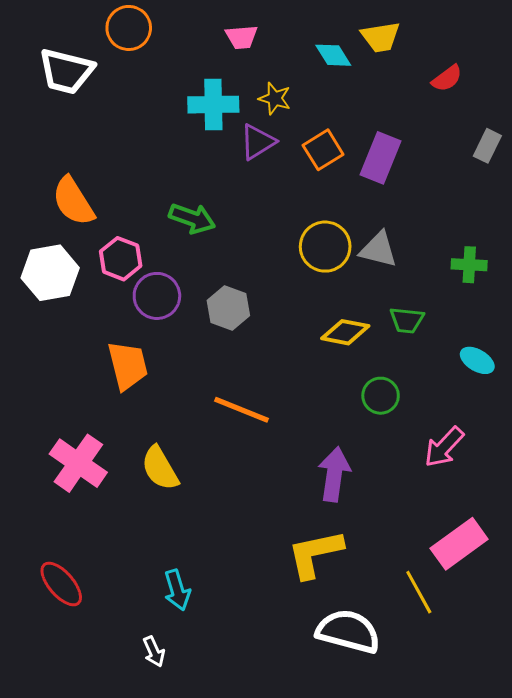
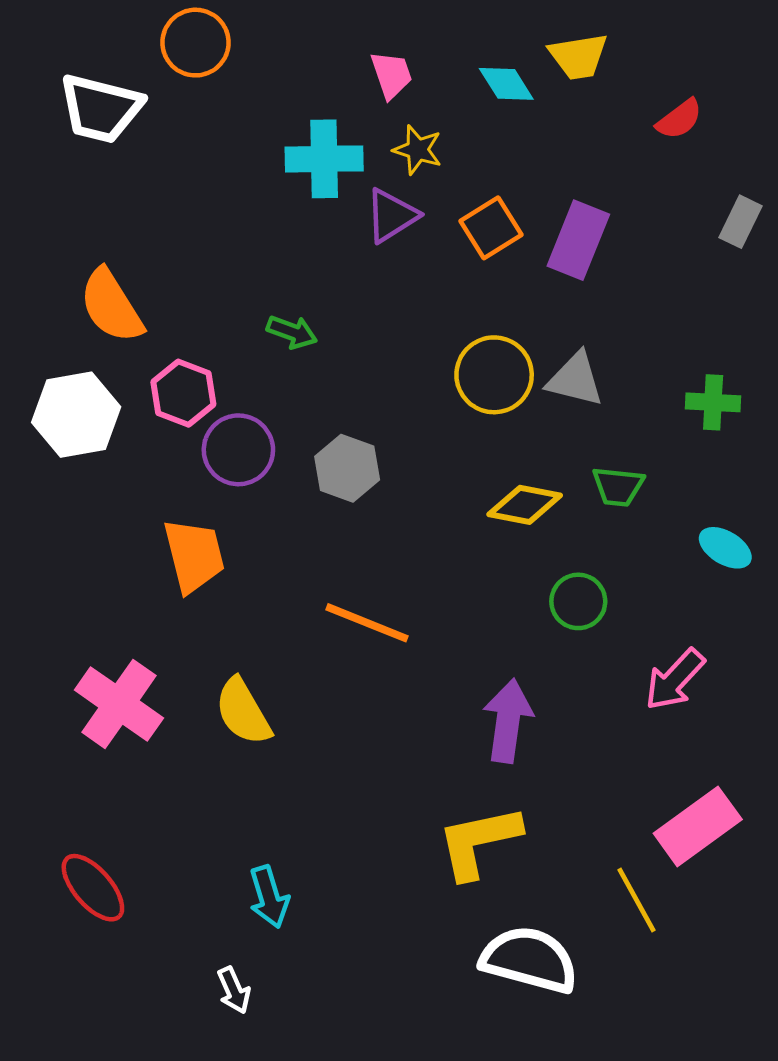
pink trapezoid: (242, 37) -> (391, 75), moved, turned -104
green arrow: (192, 218) -> (292, 332), size x0.7

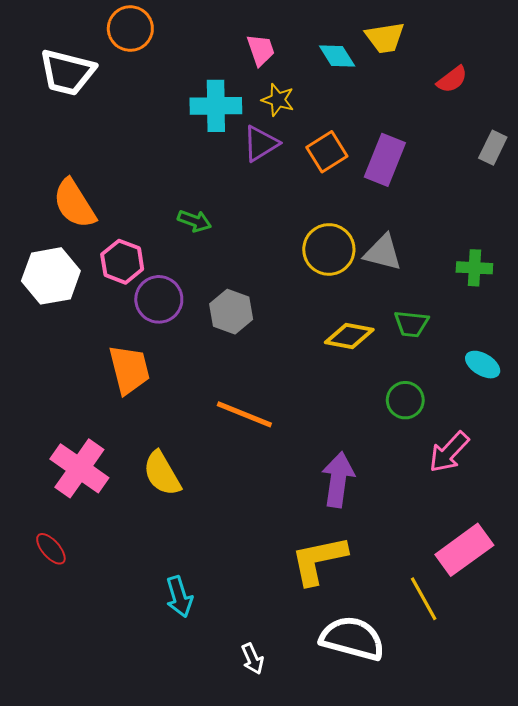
green circle: (578, 601) -> (405, 400), moved
red ellipse: (93, 888) -> (51, 549), moved, size x0.7
white arrow: (234, 990) -> (253, 659), moved

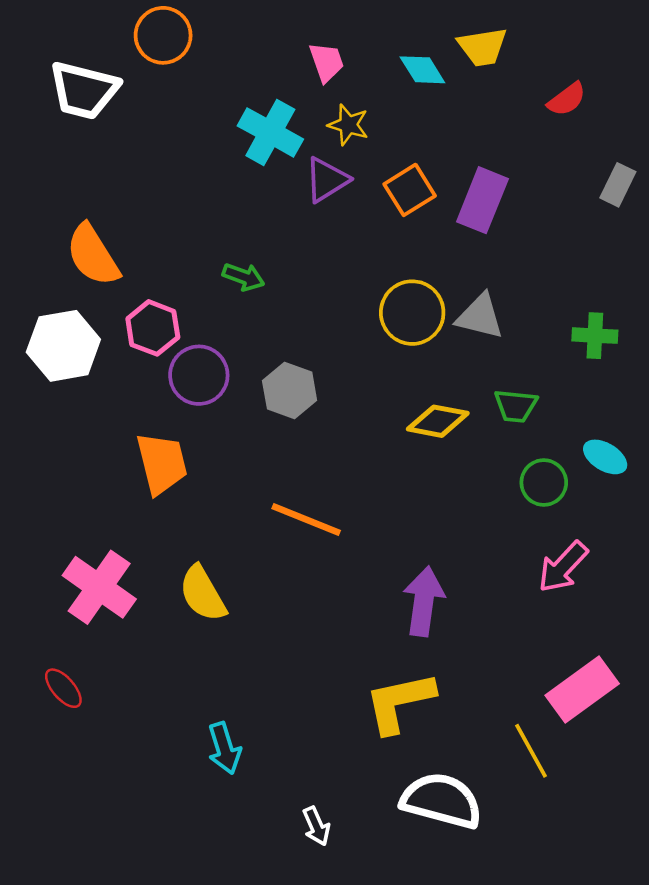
cyan cross: (216, 106) -> (270, 132), turned 30
green circle: (405, 400) -> (544, 483), moved

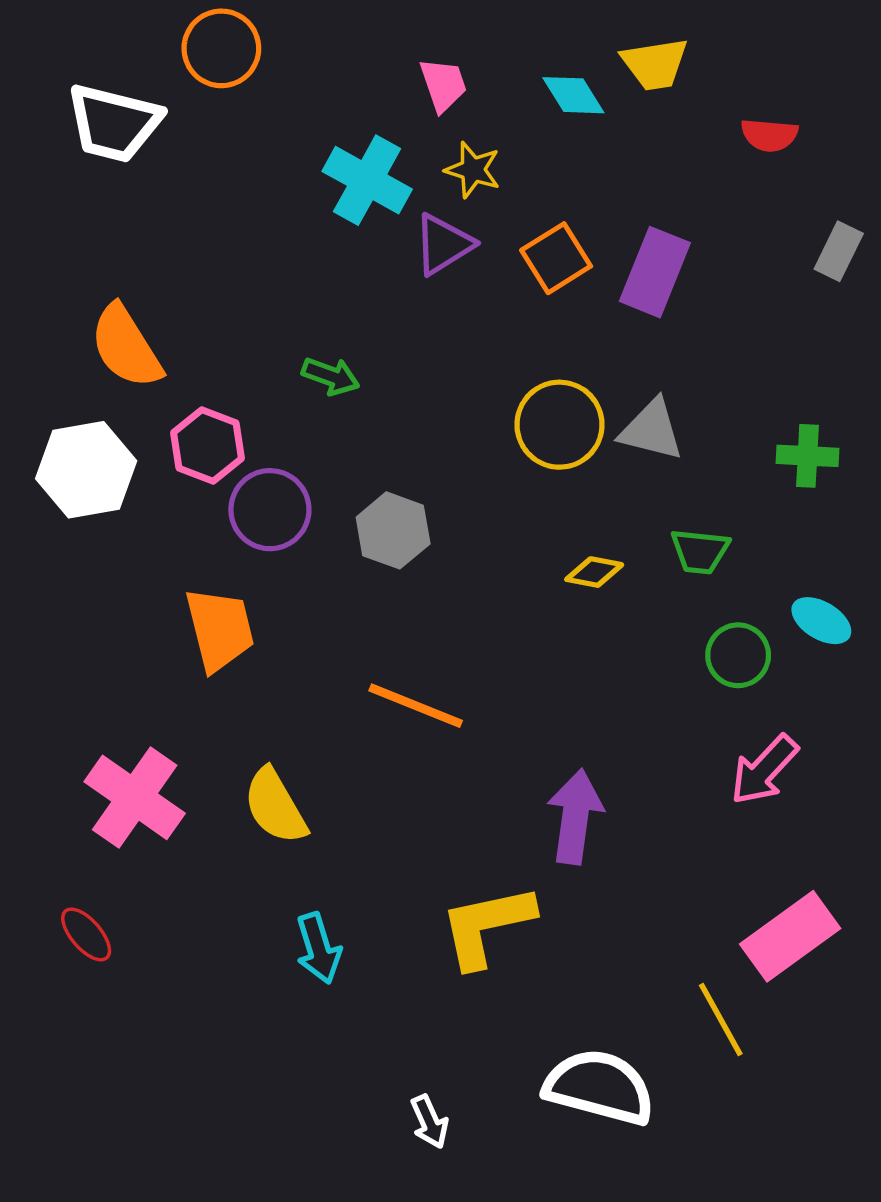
red semicircle: (567, 99) -> (769, 135), turned 42
yellow diamond: (438, 421) -> (594, 572), size x0.7
yellow L-shape: (399, 702) -> (487, 926), moved
cyan arrow: (224, 748) -> (318, 948), moved

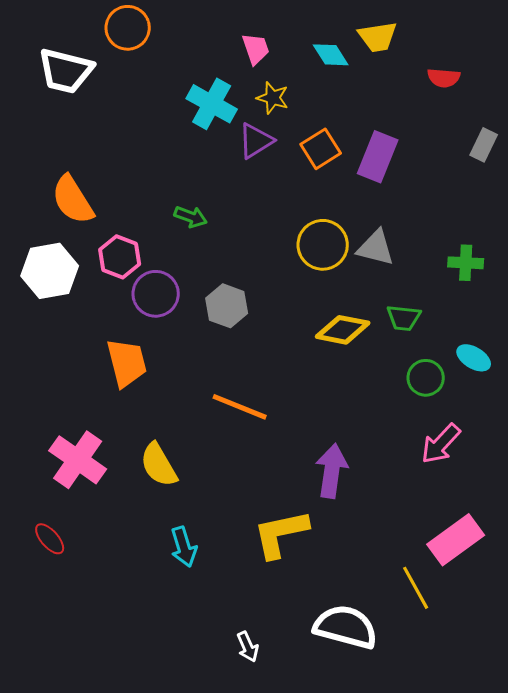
yellow diamond: (594, 572) -> (343, 330), size x1.6

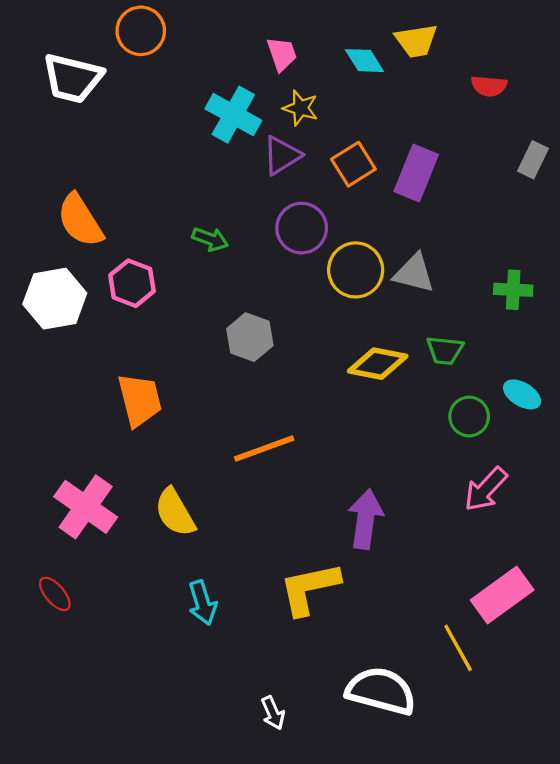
purple circle: (156, 294) -> (302, 228), moved
orange line: (240, 407) -> (264, 448), turned -42

